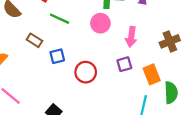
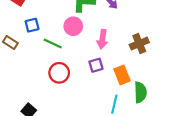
green line: (60, 19) -> (53, 44), moved
blue square: (57, 56) -> (32, 25), moved

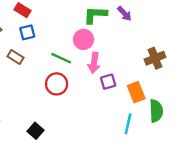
blue square: (32, 25) -> (27, 32), moved
pink arrow: (102, 39) -> (94, 63), moved
red circle: (59, 73) -> (57, 84), moved

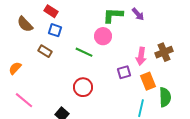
blue square: (27, 32) -> (55, 30), turned 32
pink arrow: (94, 63) -> (141, 56), moved
red circle: (57, 84) -> (83, 87), moved

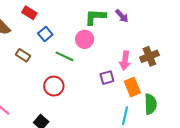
blue square: (55, 30) -> (45, 34), moved, turned 32
red circle: (83, 87) -> (54, 86), moved

